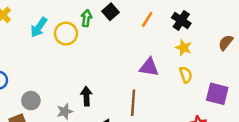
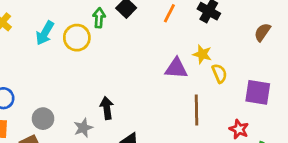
yellow star: (184, 48) -> (202, 54), moved
brown line: (133, 103) -> (196, 110), moved

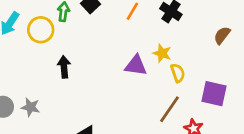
black arrow: (107, 108) -> (64, 67), moved
brown line: (196, 110) -> (169, 109), moved, turned 32
gray star: (83, 128) -> (30, 107), moved, turned 30

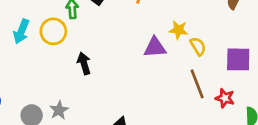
gray star: (30, 107) -> (59, 110), turned -30
brown line: (169, 109) -> (197, 84), turned -44

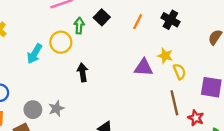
cyan arrow: (21, 31) -> (35, 54), moved

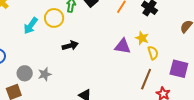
black arrow: (83, 72) -> (70, 46), turned 77
brown line: (174, 103) -> (146, 79), turned 30

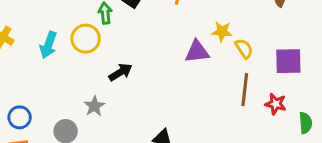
cyan arrow: (31, 26) -> (48, 45), moved
gray star: (45, 74) -> (94, 106), moved

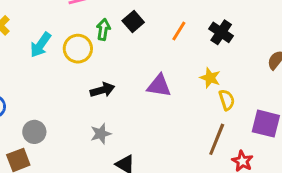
purple triangle: (197, 52) -> (159, 86), moved
gray star: (94, 106) -> (101, 134), moved

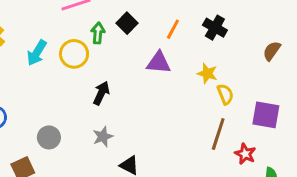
purple triangle: (159, 86) -> (159, 63), moved
black arrow: (102, 90) -> (101, 93), turned -45
gray circle: (34, 132) -> (49, 137), moved

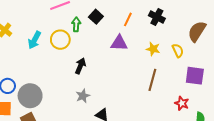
brown semicircle: (272, 51) -> (197, 31), size x1.5
yellow semicircle: (225, 94) -> (178, 51), moved
brown line: (218, 134) -> (152, 80), moved
gray circle: (49, 137) -> (30, 96), moved, size x1.5

